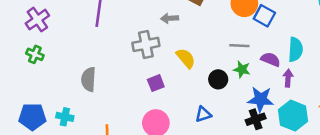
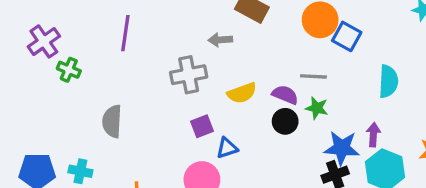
green cross: (35, 54) -> (69, 70), moved
yellow semicircle: (186, 58) -> (242, 93), turned 110
purple semicircle: (271, 59) -> (285, 95), moved
purple arrow: (288, 78) -> (373, 135), moved
blue triangle: (203, 114) -> (227, 148), moved

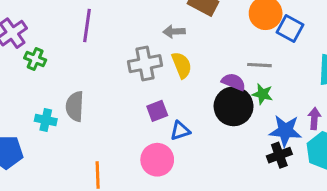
yellow semicircle: (242, 93) -> (182, 65), moved, turned -92
black circle: (285, 121) -> (234, 106), size x1.6
cyan cross: (80, 171) -> (46, 120), moved

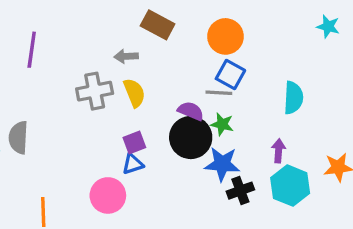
blue square: (290, 28) -> (230, 75), moved
purple square: (157, 111) -> (134, 142), moved
blue star: (285, 131) -> (222, 164), moved

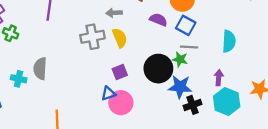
gray line: (219, 93) -> (189, 47), moved
purple semicircle: (191, 111) -> (158, 20), moved
blue triangle: (133, 164) -> (108, 94), moved
pink circle: (108, 195) -> (121, 103), moved

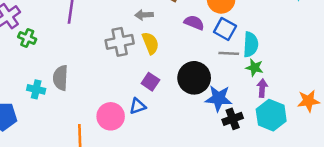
cyan semicircle: (229, 41) -> (251, 44), moved
green star: (180, 59) -> (254, 68), moved
purple square: (120, 72) -> (150, 82), turned -35
pink circle: (121, 103) -> (111, 116), moved

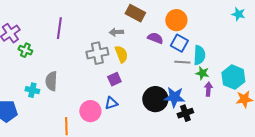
black circle: (194, 78) -> (155, 99), moved
purple square: (150, 82) -> (114, 79), moved, turned 32
cyan hexagon: (271, 115) -> (233, 77), moved

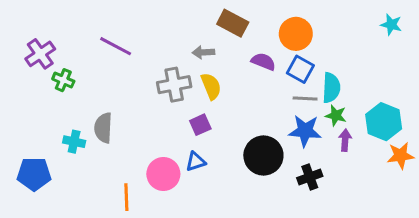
purple line: (59, 28) -> (116, 46), turned -70
blue star: (174, 97) -> (305, 131), moved

